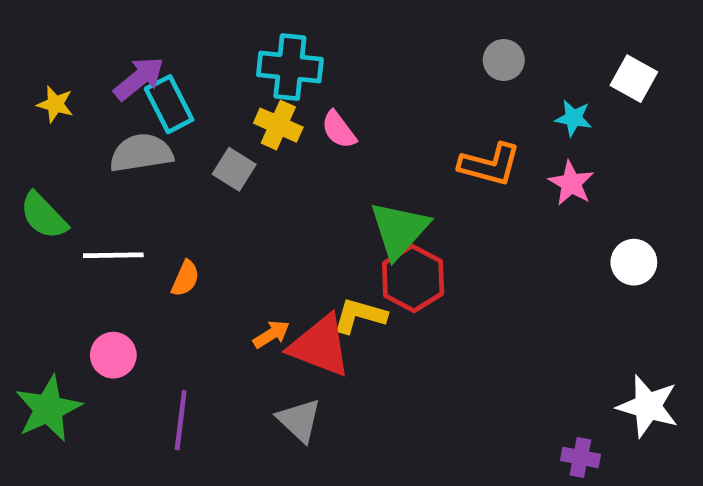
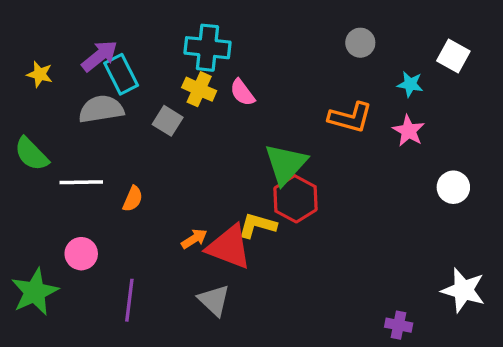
purple cross: (580, 457) -> (399, 325), moved

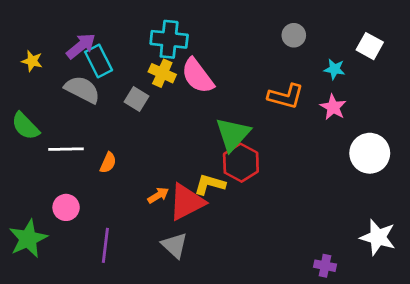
pink semicircle: (242, 93) -> (198, 76), size x1.6
gray semicircle: (101, 109) -> (82, 89), turned 36
white circle: (453, 187) -> (370, 153), size x1.5
red triangle: (229, 247) -> (187, 202), turned -48

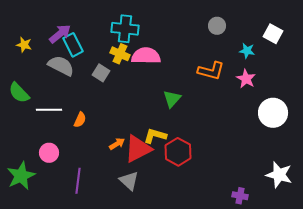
pink semicircle: (198, 76) -> (146, 56), turned 128
green triangle: (233, 134) -> (172, 99), size x0.7
red hexagon: (241, 163) -> (178, 152), moved

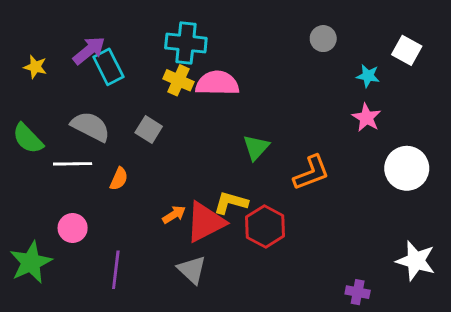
gray semicircle: (61, 66) -> (90, 127), moved
orange L-shape: (211, 71) -> (311, 173), moved, turned -36
gray square: (101, 73) -> (149, 130), moved

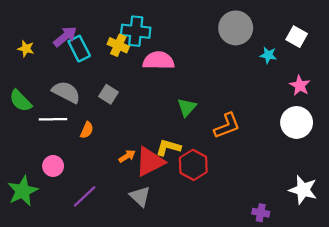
gray circle: (323, 39) -> (236, 28), size x1.8
yellow cross: (179, 80) -> (118, 45), moved
pink star: (366, 118) -> (300, 86), moved
purple line: (116, 270) -> (85, 196), turned 40

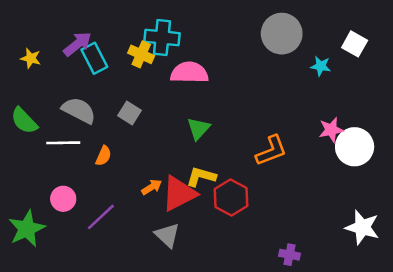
pink star: (300, 86) -> (331, 130), moved, turned 30
green triangle: (187, 107) -> (198, 129), moved
purple line: (85, 196) -> (101, 217), moved
purple cross: (261, 213) -> (289, 255), moved

